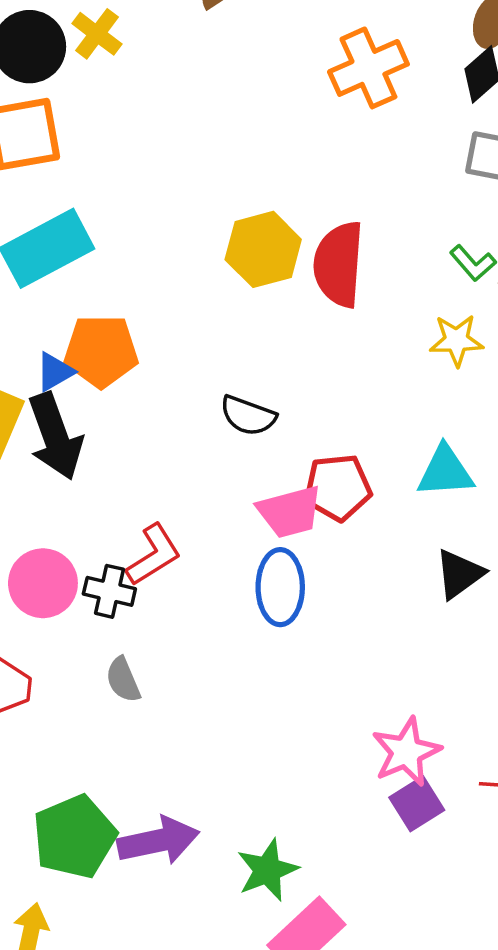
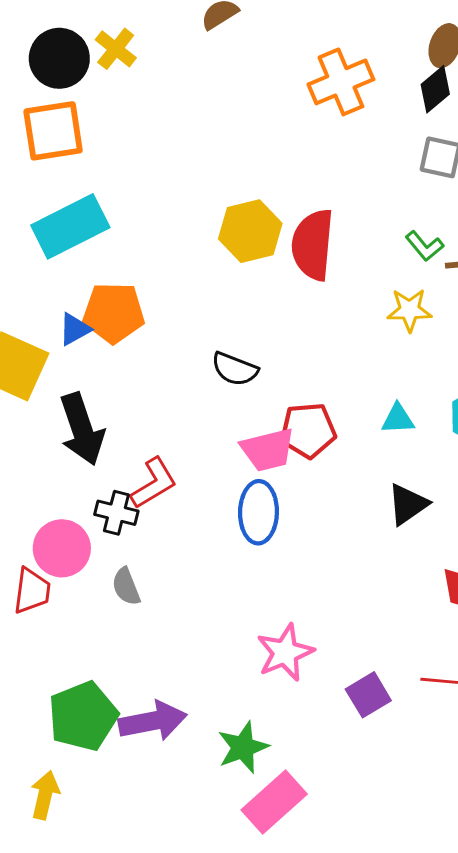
black arrow: (55, 436) -> (82, 429), moved
cyan triangle: (445, 472) -> (398, 419), size x0.7
pink circle: (43, 583) -> (62, 548), moved
pink star: (406, 752) -> (285, 653), moved

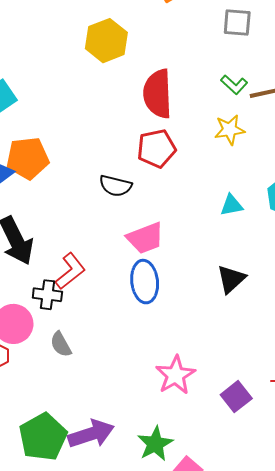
yellow hexagon: (250, 231) -> (106, 41), moved
red pentagon: (308, 430) -> (157, 148), moved
black triangle: (408, 504) -> (231, 279), moved

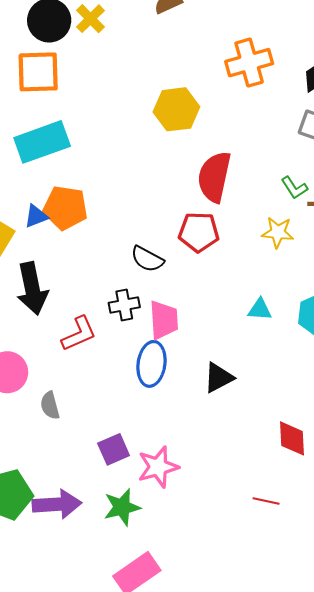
pink trapezoid: (145, 238) -> (164, 320), turned -87
black triangle: (231, 279) -> (219, 378), moved
black cross: (47, 295) -> (124, 305), moved, turned -32
purple square: (236, 397) -> (114, 449), moved
green star: (155, 444) -> (122, 507), moved

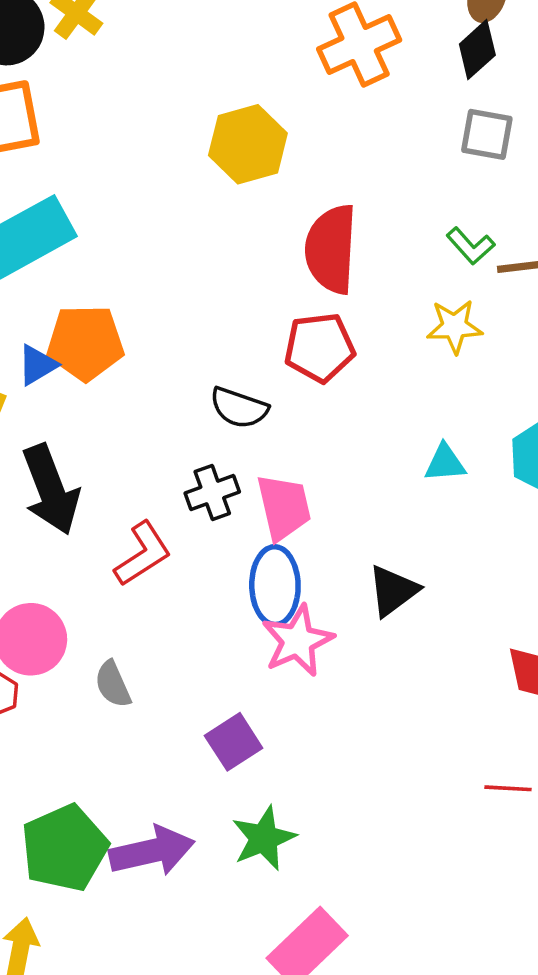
pink star: (158, 467) -> (298, 641), moved

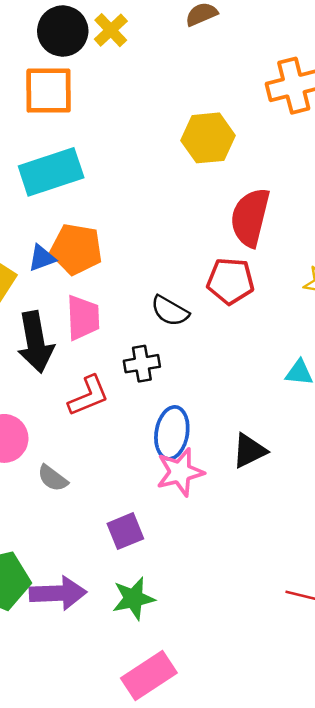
pink trapezoid: (284, 507) -> (83, 318), moved
gray semicircle: (113, 684) -> (53, 478), turned -40

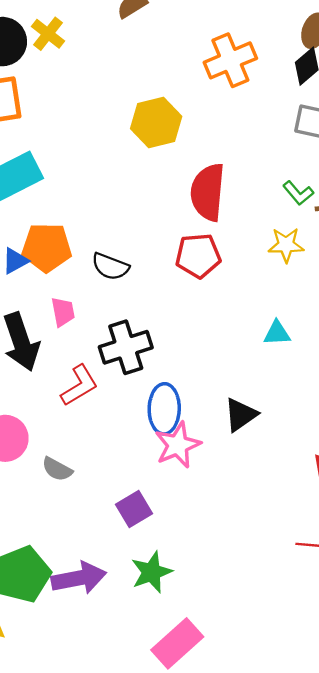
black semicircle: (170, 311) -> (110, 266), moved
pink trapezoid: (83, 318) -> (63, 312), size x0.7
black cross: (142, 364) -> (126, 347), size x1.5

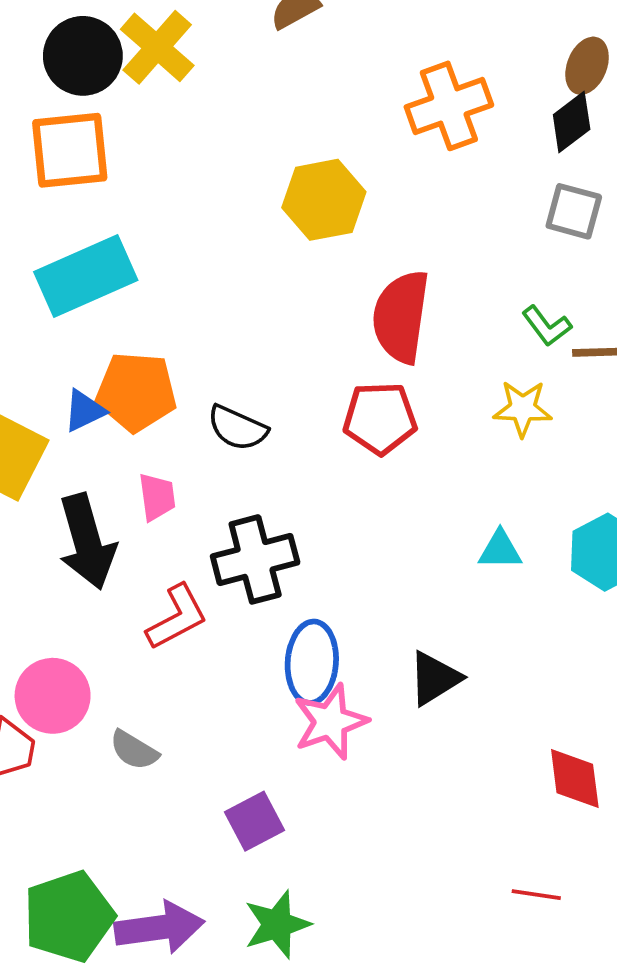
yellow cross: (48, 34) -> (157, 47), size x1.4

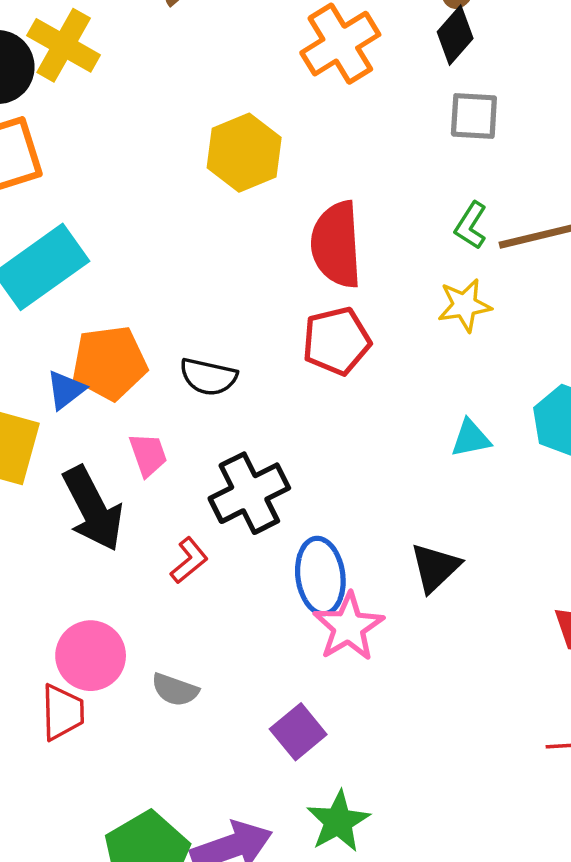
green L-shape: (547, 326) -> (471, 226), turned 81
red L-shape: (177, 617) -> (189, 560), size x0.7

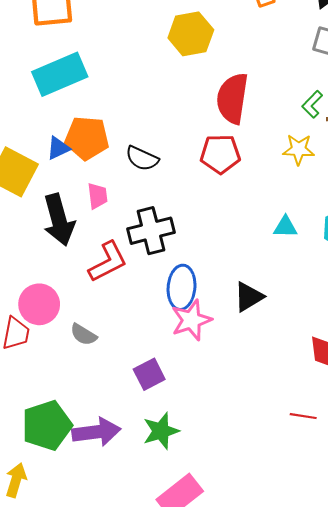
red L-shape: (189, 560) -> (108, 262), size x1.6

